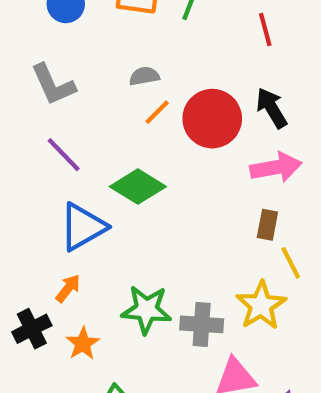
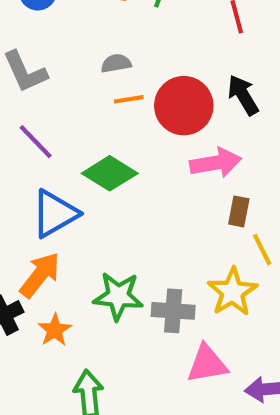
orange line: (157, 112) -> (129, 99), turned 36
pink arrow: (276, 167) -> (216, 163), moved
orange arrow: (68, 288) -> (40, 275), size x1.6

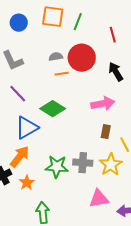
red circle: (184, 106) -> (82, 58), moved
brown rectangle: (239, 211) -> (106, 132), moved
gray cross: (173, 311) -> (83, 163), moved

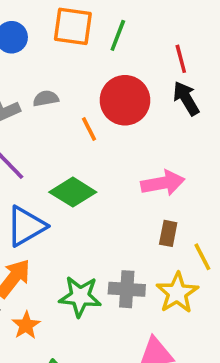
gray semicircle: (56, 57) -> (46, 98), moved
black arrow: (116, 72) -> (186, 98), moved
orange line: (62, 74) -> (89, 129), turned 72

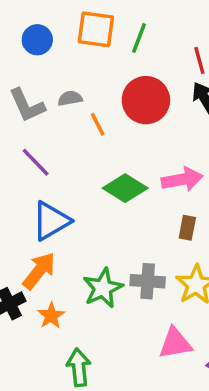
orange line: (89, 129) -> (98, 124), moved
green diamond: (73, 192) -> (125, 188), moved
green star: (80, 296) -> (103, 288), turned -30

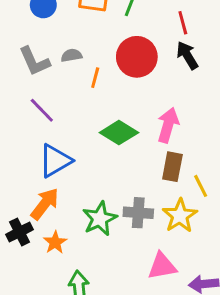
orange line: (98, 124) -> (95, 78), turned 42
pink arrow: (182, 179) -> (168, 125), turned -64
brown rectangle: (187, 228) -> (172, 167), size x1.4

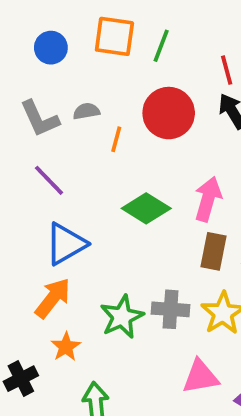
black cross: (20, 232) -> (21, 379), moved

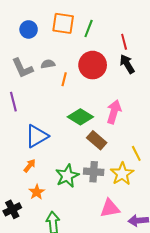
purple line: (49, 180) -> (13, 102), moved, turned 30
brown rectangle: (214, 251) -> (97, 140), moved, turned -60
orange arrow: (53, 298) -> (30, 166), size x0.6

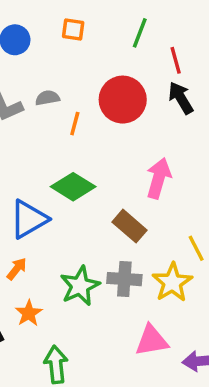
orange square: (63, 23) -> (73, 30), size x0.6
green line: (89, 28) -> (140, 33), moved
green diamond: (80, 117) -> (73, 187), moved

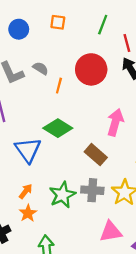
gray semicircle: (47, 98) -> (41, 68), turned 42
blue triangle: (29, 219) -> (28, 150), turned -36
orange arrow: (17, 269) -> (26, 191), moved

